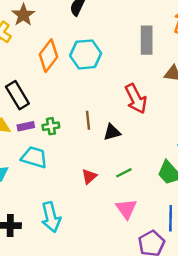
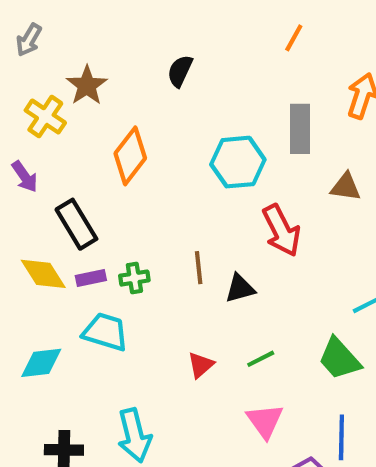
cyan hexagon: (86, 54) -> (238, 162), moved

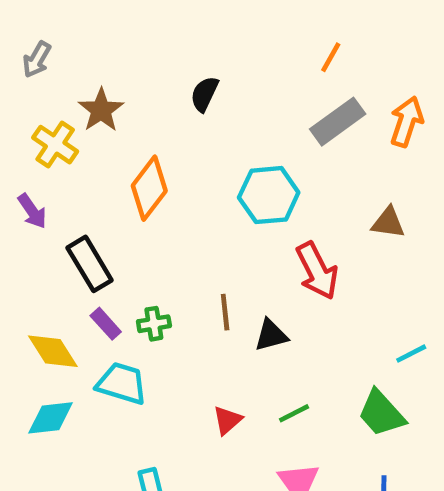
gray rectangle: (300, 129) -> (338, 122), moved, turned 54
yellow diamond: (43, 274) -> (53, 351), moved
purple rectangle: (91, 278) -> (106, 324), turned 60

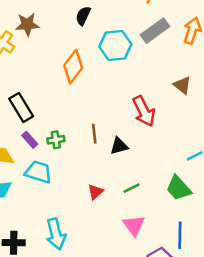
brown star: (101, 110) -> (27, 24), turned 30
orange diamond: (149, 188) -> (73, 67), moved
cyan hexagon: (269, 195) -> (115, 46), moved
brown triangle: (388, 223) -> (182, 85), turned 30

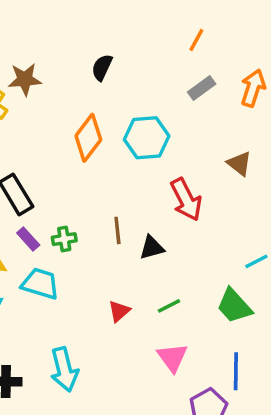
gray rectangle: (155, 31) -> (202, 88), size x0.7
cyan hexagon: (115, 46) -> (147, 138), moved

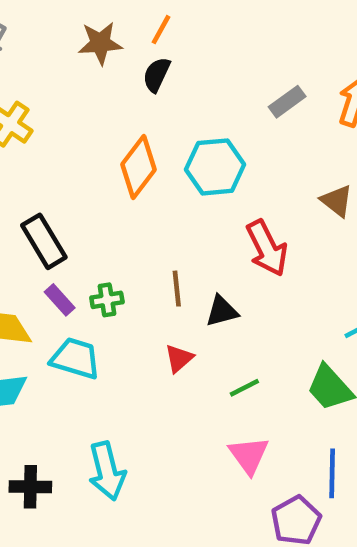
orange line: (196, 40) -> (161, 30), moved
brown star: (25, 79) -> (100, 43), moved
red triangle: (119, 311) -> (179, 358), moved

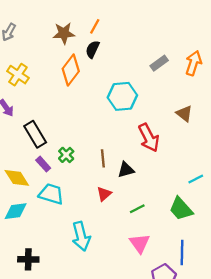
orange diamond: (138, 167) -> (71, 70), moved
green cross: (107, 300) -> (66, 155), moved, turned -35
cyan arrow: (107, 471) -> (81, 236), moved

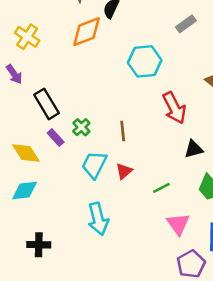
orange diamond: (71, 70) -> (87, 32), turned 32
black triangle: (126, 170) -> (194, 149), moved
cyan trapezoid: (51, 194) -> (94, 165), moved, turned -80
pink triangle: (140, 243) -> (178, 224), moved

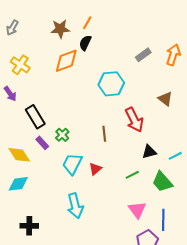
brown line: (123, 131) -> (104, 134), moved
green line: (161, 188) -> (132, 175), moved

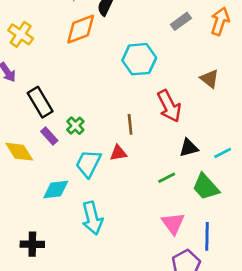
red triangle: (95, 169) -> (118, 153), moved, turned 32
cyan diamond: (18, 184) -> (56, 189), moved

